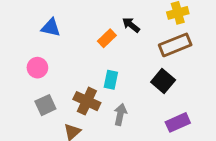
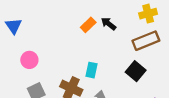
blue triangle: (51, 28) -> (14, 26), moved, turned 42
orange rectangle: (107, 38) -> (88, 25), moved

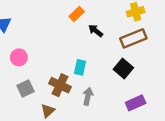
black arrow: (109, 24) -> (96, 31), moved
orange rectangle: (88, 25) -> (77, 14), moved

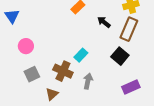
black arrow: (96, 31) -> (104, 22), moved
brown rectangle: (133, 38) -> (129, 29), turned -45
cyan rectangle: (80, 67) -> (81, 55), turned 32

